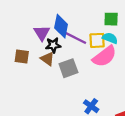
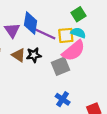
green square: (111, 19) -> (79, 14), turned -32
black star: (53, 45) -> (34, 55), moved
gray square: (68, 68) -> (61, 66), moved

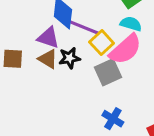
purple triangle: (12, 30) -> (48, 38), moved, turned -35
yellow square: (66, 35) -> (102, 43), moved, turned -35

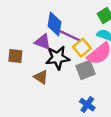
black star: (69, 58) -> (58, 58), size x1.5
brown triangle: (48, 59) -> (41, 77), moved

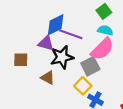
blue diamond: (55, 24) -> (56, 25), turned 60
yellow square: (82, 48) -> (83, 86), moved

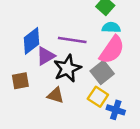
blue diamond: (56, 25) -> (31, 41), moved
purple triangle: (46, 43) -> (46, 56), turned -35

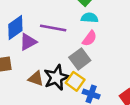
pink semicircle: (112, 50) -> (90, 38), size x0.6
black star: (67, 68) -> (56, 77), moved

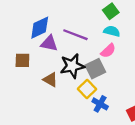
purple triangle: (28, 42) -> (49, 43), turned 30
black star: (56, 77) -> (72, 66), moved

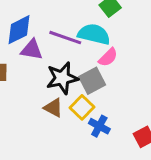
cyan semicircle: (112, 31) -> (94, 34), moved, size x1.5
brown triangle: (50, 80) -> (53, 108), moved

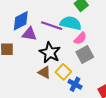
black star: (62, 78) -> (50, 53), turned -30
gray square: (92, 81) -> (85, 55), moved

